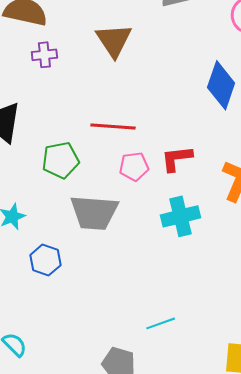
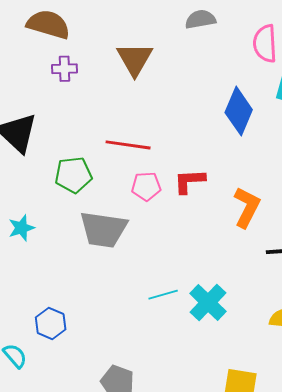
cyan cross: (180, 216) -> (208, 302), moved, turned -36
blue hexagon: (45, 260) -> (51, 323), moved
cyan line: (161, 323) -> (163, 295), moved

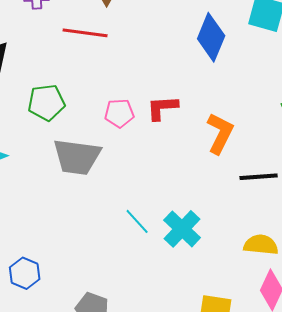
red line: (128, 145) -> (85, 33), moved
cyan line: (163, 295) -> (137, 221), turned 64
blue hexagon: (51, 323) -> (25, 273), moved

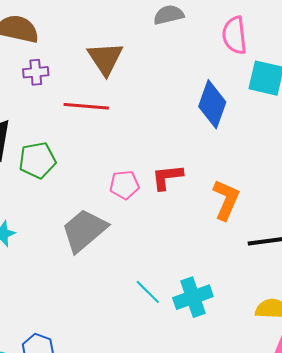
green pentagon: (46, 102) -> (37, 160), moved
gray trapezoid: (77, 157) -> (84, 230), turned 135
cyan cross: (182, 229) -> (193, 297), turned 30

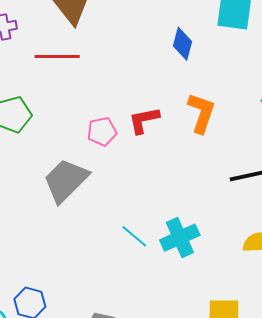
blue diamond: (212, 104) -> (183, 44), size x0.7
orange L-shape: (226, 200) -> (201, 113), moved

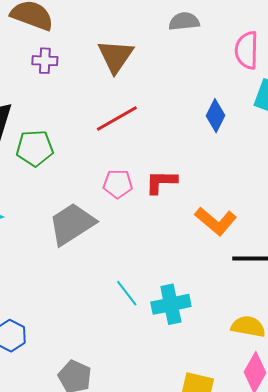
red line: (57, 57) -> (117, 119), moved, turned -42
orange L-shape: (201, 113) -> (216, 221), moved, turned 99

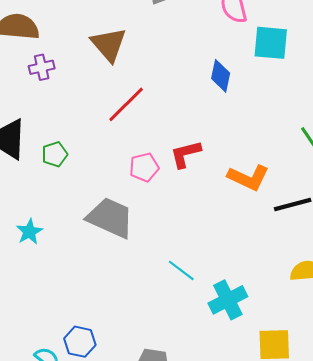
green pentagon: (35, 148) -> (55, 154), size x0.7
gray trapezoid: (72, 224) -> (110, 218), turned 72
cyan cross: (171, 304) -> (228, 300), moved

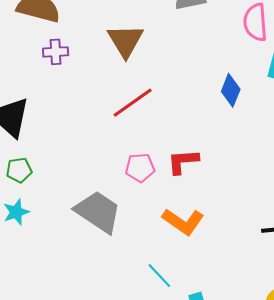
green pentagon: (55, 154) -> (19, 170), moved
orange L-shape: (248, 178) -> (183, 222), moved

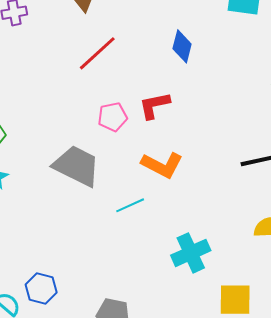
blue diamond: (231, 90) -> (182, 46), moved
cyan line: (159, 276) -> (130, 205), moved, turned -64

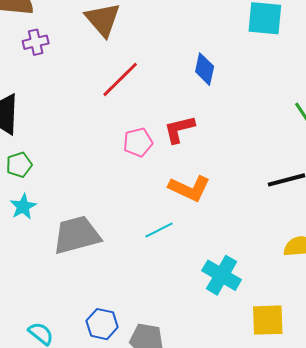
gray trapezoid: (77, 166) -> (77, 235), moved, turned -39
cyan cross: (191, 253) -> (222, 275), turned -33
blue hexagon: (41, 289) -> (102, 324), moved

